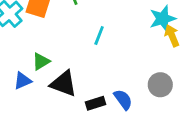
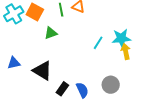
cyan line: (99, 35) -> (98, 43), moved
green triangle: (41, 61) -> (51, 33), moved
black rectangle: (96, 103) -> (62, 89), turned -48

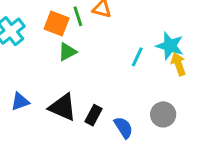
orange square: (35, 12) -> (57, 24), moved
cyan star: (121, 38) -> (170, 46), turned 30
black rectangle: (62, 89) -> (94, 115), moved

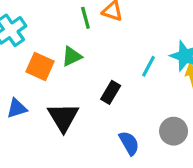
orange square: (57, 24) -> (40, 66), moved
black triangle: (63, 107) -> (63, 117), turned 32
black rectangle: (94, 115) -> (111, 92), moved

